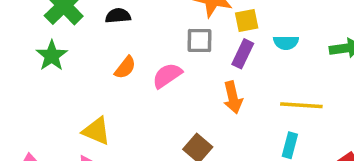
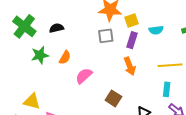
green star: (52, 56) -> (40, 55), moved, turned 30
pink semicircle: (167, 75) -> (84, 76), moved
yellow triangle: (96, 131) -> (32, 101), moved

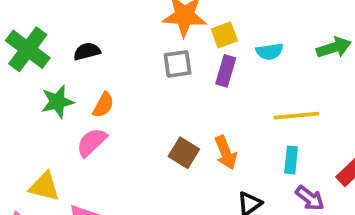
orange arrow: (130, 66) -> (226, 153), moved
pink semicircle: (84, 76) -> (92, 142), moved
brown square: (113, 98) -> (184, 153), moved

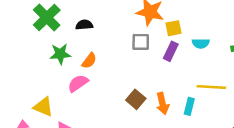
cyan rectangle: (291, 160) -> (189, 106), moved

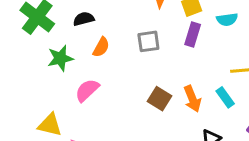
gray square: (141, 42) -> (148, 41), moved
orange semicircle: (89, 61) -> (101, 47), moved
cyan rectangle: (189, 106) -> (225, 97), turned -42

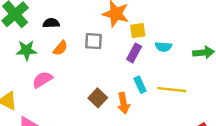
gray square: (148, 41) -> (93, 41), moved
cyan rectangle: (225, 97) -> (140, 85), moved

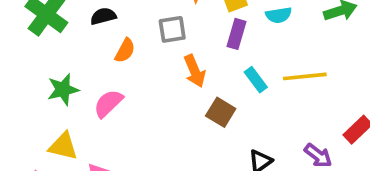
green star: (27, 50) -> (63, 90), moved
brown square: (98, 98) -> (221, 112), moved
orange arrow: (123, 103) -> (195, 71), moved

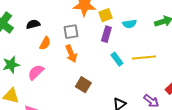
orange arrow: (195, 71) -> (71, 54), moved
brown square: (221, 112) -> (83, 85), moved

